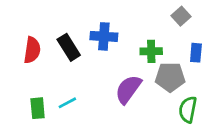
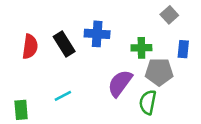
green rectangle: (38, 108) -> (21, 110), moved
green semicircle: (188, 110) -> (148, 102), moved

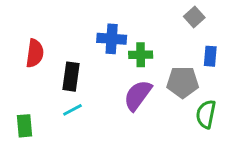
black rectangle: (64, 44) -> (71, 77), moved, turned 40
green cross: (141, 48) -> (141, 55), moved
green semicircle: (148, 102) -> (206, 114), moved

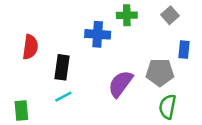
green cross: (141, 55) -> (127, 15), moved
green semicircle: (206, 114) -> (167, 107), moved

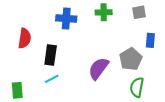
gray square: (170, 15) -> (139, 12), turned 32
blue cross: (98, 34) -> (66, 19), moved
gray pentagon: (160, 72) -> (131, 59), turned -30

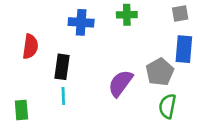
gray square: (139, 12) -> (180, 13), moved
blue rectangle: (150, 40) -> (184, 49), size x1.5
cyan line: (52, 79) -> (63, 96), turned -64

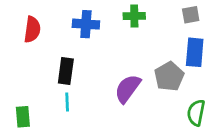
red semicircle: (30, 47) -> (32, 29), moved
green semicircle: (167, 106) -> (196, 113), moved

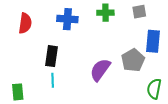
gray square: (191, 15) -> (139, 12), moved

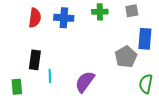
red semicircle: (25, 23) -> (35, 18), moved
black rectangle: (52, 56) -> (35, 60), moved
purple semicircle: (100, 70) -> (85, 82), moved

